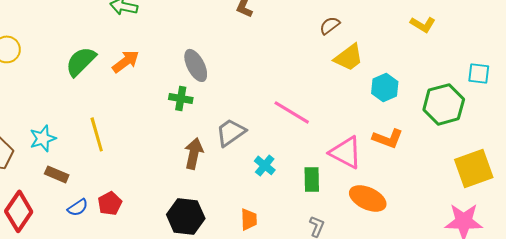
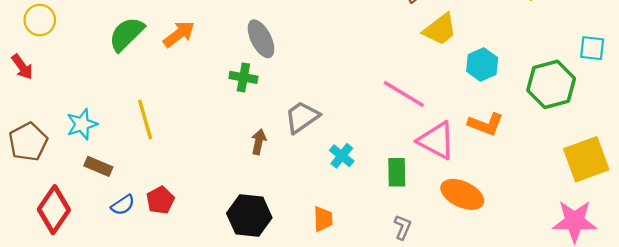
pink line: (292, 112) -> (404, 94), moved
brown arrow: (194, 153) -> (259, 142), size x0.7

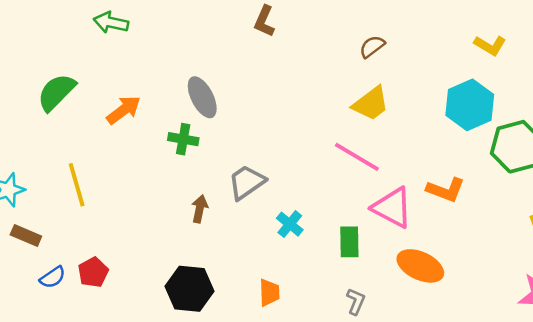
yellow trapezoid: (440, 29) -> (371, 104), moved
orange arrow: (179, 34) -> (124, 110), moved
cyan hexagon: (482, 65) -> (470, 105), moved, size x1.4

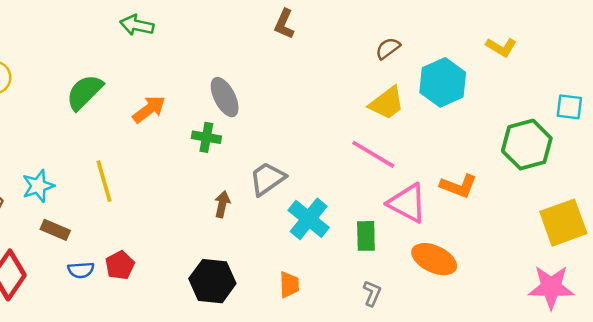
cyan hexagon: (470, 105) -> (443, 82), moved
cyan cross: (290, 224) -> (309, 219), size x1.6
blue semicircle: (53, 277) -> (81, 270), turned 30

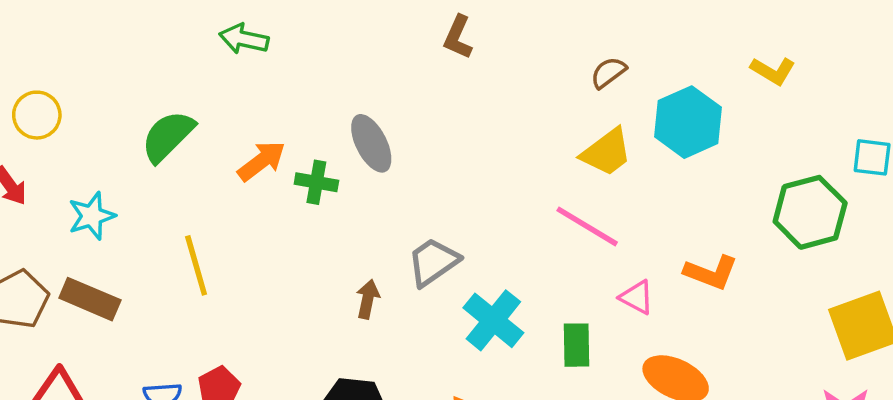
green cross: (206, 137) -> (316, 182), moved
cyan star: (38, 186) -> (92, 216), moved
pink triangle: (407, 203) -> (637, 297), size x0.6
brown rectangle: (55, 230) -> (90, 299), moved, size x1.4

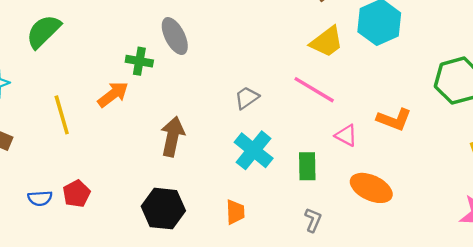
orange arrow: (262, 161) -> (113, 94), moved
gray trapezoid: (433, 262) -> (247, 98), moved, size x0.7
brown arrow: (368, 299) -> (172, 137), size x1.6

